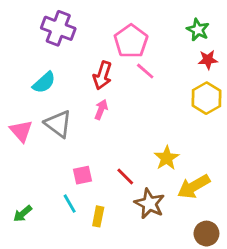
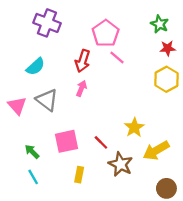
pink square: (82, 175) -> (66, 141), size x1.5
cyan line: (70, 204) -> (33, 177), moved
green arrow: (23, 214) -> (32, 152), moved, turned 84

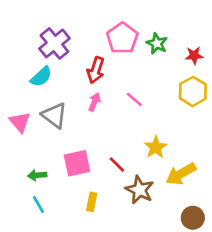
purple cross: (47, 23) -> (54, 43), moved, turned 30
green star: (160, 24) -> (157, 43), moved
pink line: (117, 57) -> (134, 99), moved
green arrow: (32, 152) -> (37, 175), turned -49

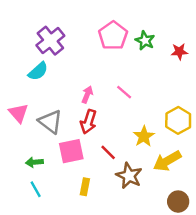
red arrow: (96, 70) -> (88, 122), moved
yellow hexagon: (193, 91) -> (178, 120), moved
gray triangle: (54, 115) -> (50, 122), moved

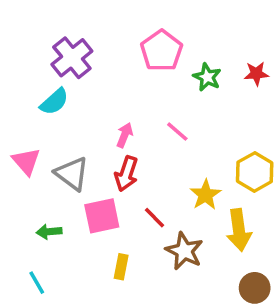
green star: (145, 41) -> (207, 77), moved
yellow arrow: (167, 161) -> (239, 230), turned -68
cyan line: (36, 189) -> (37, 283), moved

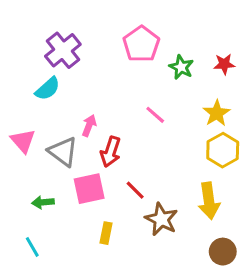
pink arrow: (125, 135) -> (89, 126), moved
yellow star: (205, 195) -> (217, 113), moved

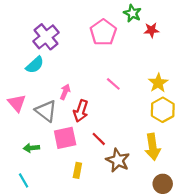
red star: (224, 64) -> (151, 30), moved
green star: (181, 67) -> (132, 13), moved

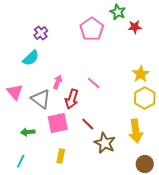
purple cross: (46, 37) -> (41, 33), size x0.6
pink line: (113, 84) -> (94, 83), moved
yellow rectangle: (77, 170) -> (61, 156), moved
cyan line: (24, 180) -> (21, 161), turned 56

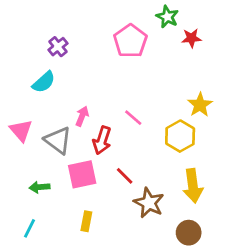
yellow hexagon: (145, 98) -> (180, 136), moved
brown circle: (145, 164) -> (189, 233), moved

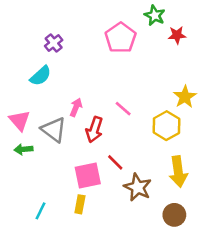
pink square: (82, 174) -> (88, 175), moved
green arrow: (39, 187) -> (23, 149), moved
cyan line: (30, 228) -> (41, 211), moved

